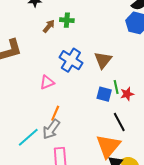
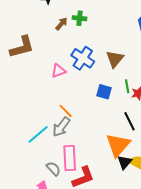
pink triangle: (47, 82) -> (58, 71), moved
blue square: (104, 94) -> (104, 92), moved
orange line: (55, 113) -> (66, 111), turned -70

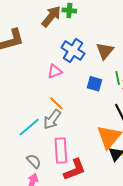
brown arrow: (61, 24) -> (51, 16), size x1.6
pink triangle: (58, 71) -> (55, 71), moved
gray semicircle: (53, 169) -> (34, 161), moved

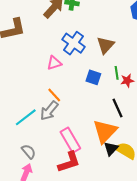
pink rectangle: (61, 150) -> (70, 140), moved, turned -30

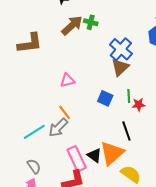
blue cross: (73, 43) -> (121, 49), moved
black triangle: (111, 149) -> (94, 155), moved, turned -42

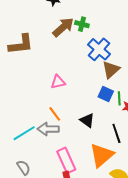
blue cross: (121, 49) -> (99, 49), moved
blue square: (105, 98) -> (106, 94), moved
gray arrow: (58, 128) -> (48, 129), turned 45
black triangle: (94, 155) -> (87, 120), moved

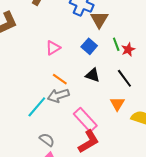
blue square: (106, 94) -> (89, 46), moved, turned 35
orange triangle: (102, 155) -> (117, 104), size x0.6

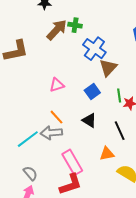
orange triangle: (117, 104) -> (107, 154), turned 35

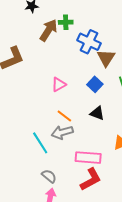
cyan line: (28, 139) -> (40, 143), turned -75
pink rectangle: (72, 162) -> (88, 158), turned -45

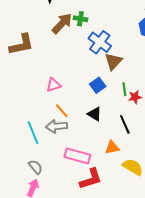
pink triangle: (59, 84) -> (54, 85), moved
red L-shape: (91, 179) -> (91, 179), moved

